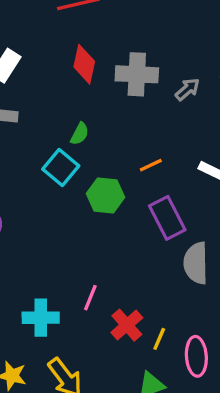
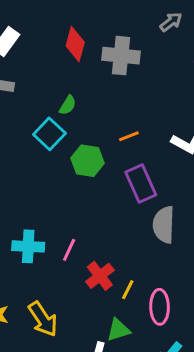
gray arrow: (187, 89) -> (171, 22), moved
cyan cross: (41, 318) -> (28, 246), moved

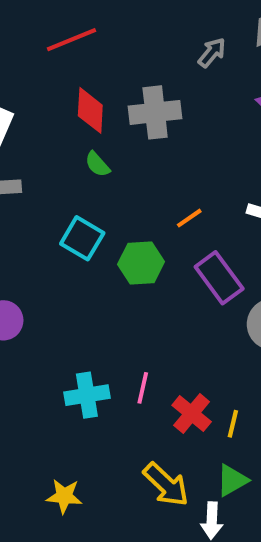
green semicircle: (68, 105) -> (97, 164), moved, turned 120
yellow arrow: (43, 319) -> (166, 485), moved

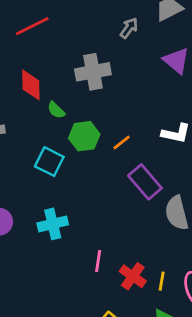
red diamond: (90, 110) -> (31, 85), moved
green hexagon: (141, 263) -> (84, 136), moved
cyan cross: (87, 395) -> (53, 224), moved

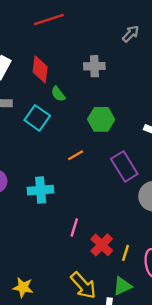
gray cross: (93, 72) -> (94, 66), size x0.7
green hexagon: (84, 136) -> (101, 119), moved
orange line: (122, 143) -> (76, 155), moved
cyan square: (49, 162) -> (37, 118), moved

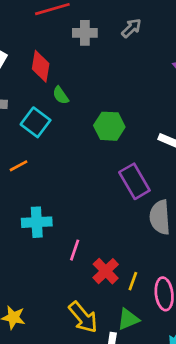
gray arrow: (131, 34) -> (131, 28), moved
gray cross: (94, 66) -> (85, 33), moved
orange line: (76, 155) -> (18, 166), moved
cyan cross: (41, 190) -> (37, 222), moved

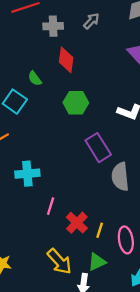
red diamond: (41, 66) -> (66, 60), moved
cyan cross: (37, 222) -> (27, 174), moved

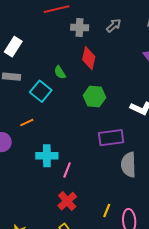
purple rectangle: (98, 148) -> (111, 138), turned -70
pink line: (51, 206) -> (67, 170), moved
red cross: (77, 223) -> (67, 201), moved

